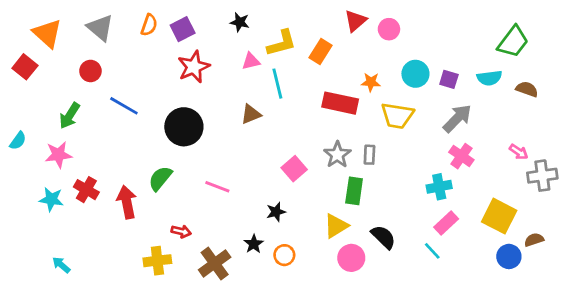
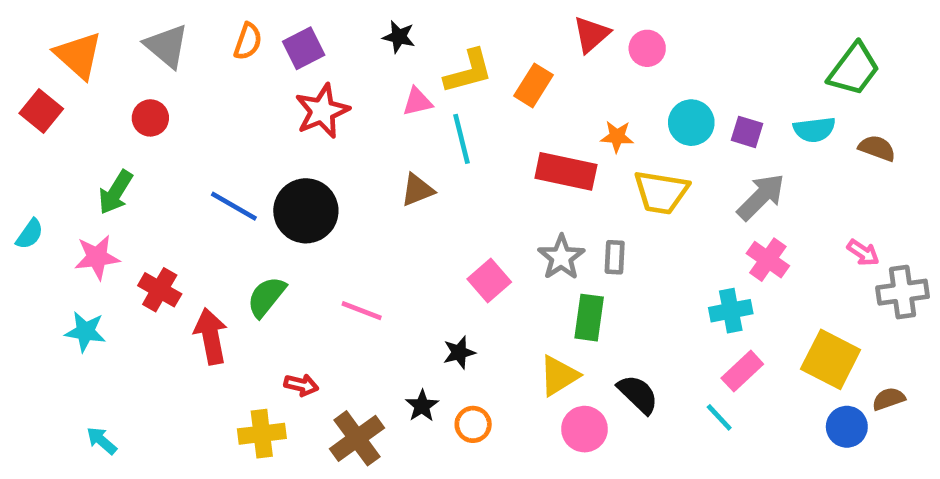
blue line: (124, 106) -> (234, 206), moved
red cross: (86, 190) -> (160, 290), moved

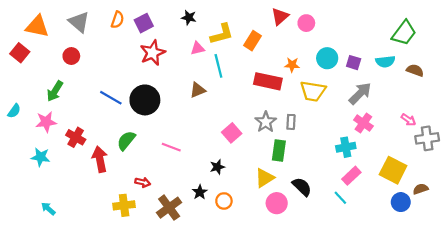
orange triangle: (78, 55) -> (37, 26), turned -30

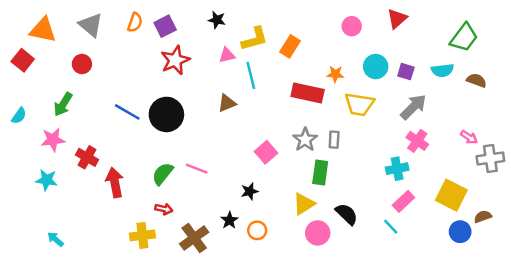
red triangle: (280, 16) -> (397, 19), moved
cyan semicircle: (14, 111) -> (19, 116), moved
green semicircle: (126, 141) -> (163, 174), moved

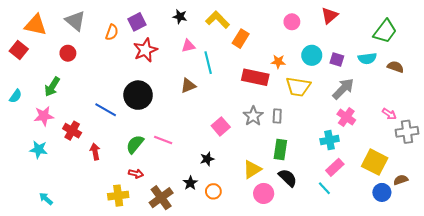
orange semicircle: (135, 22) -> (112, 32), moved
yellow L-shape: (255, 39) -> (218, 20), moved, turned -120
blue line: (127, 112) -> (106, 110), moved
green rectangle: (320, 172) -> (280, 150), moved
red arrow: (115, 183) -> (95, 152), size x0.7

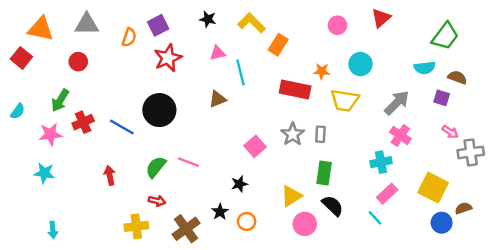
gray triangle: (75, 21) -> (87, 24), turned -40
purple square: (337, 59) -> (442, 98), moved
red cross: (72, 131) -> (83, 122), moved, turned 36
cyan arrow: (46, 199) -> (53, 230), turned -136

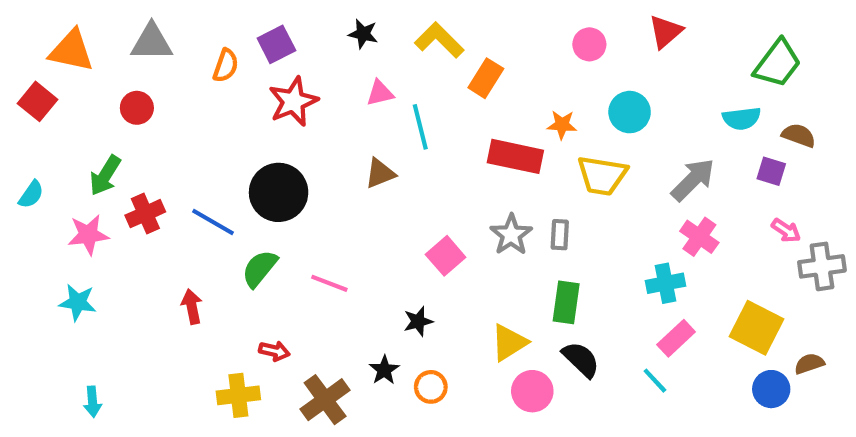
green semicircle: (156, 167) -> (260, 269), moved

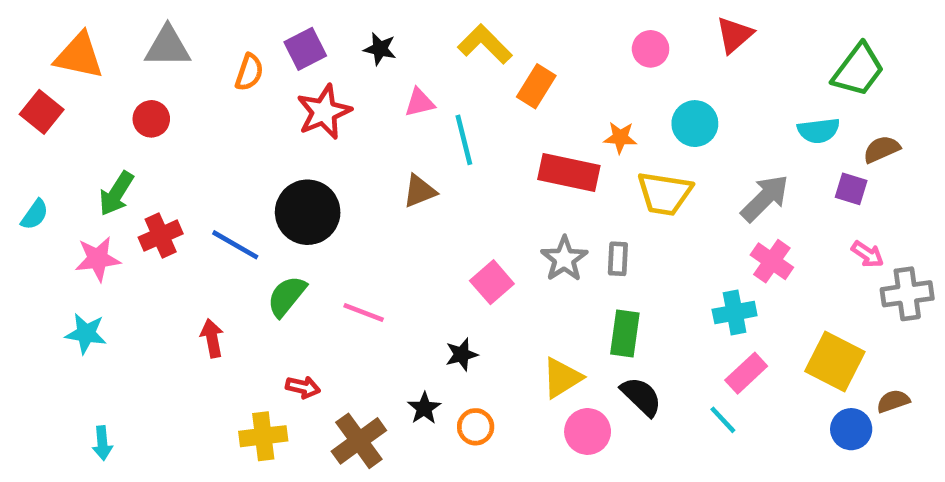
black star: (363, 34) -> (380, 49), moved
brown semicircle: (799, 135) -> (882, 149), turned -44

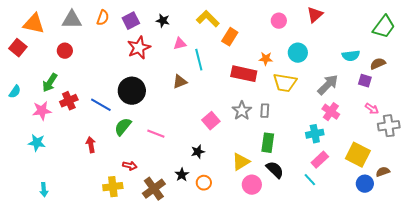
green trapezoid: (858, 70) -> (384, 27), moved
orange semicircle: (249, 72) -> (103, 18), moved

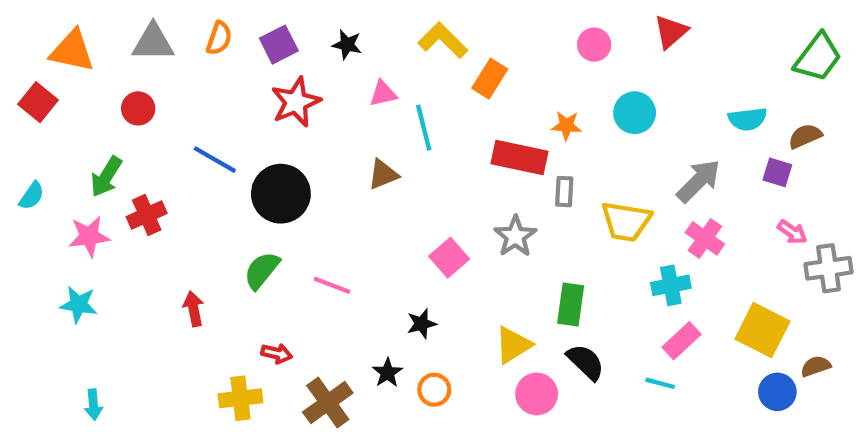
yellow trapezoid: (285, 83) -> (626, 221), moved
blue line: (101, 105) -> (215, 160), moved
gray rectangle: (265, 111) -> (564, 192), moved
cyan line: (310, 180) -> (660, 383), turned -32

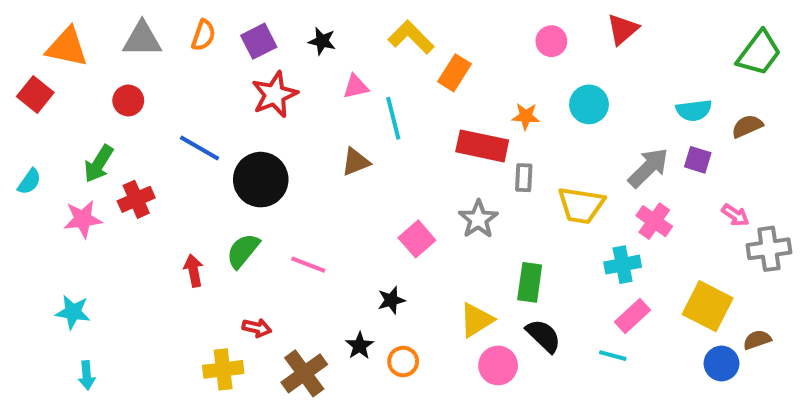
purple square: (777, 172) -> (698, 160), moved
cyan star: (78, 304) -> (73, 312), moved
red arrow: (194, 309) -> (193, 271), moved

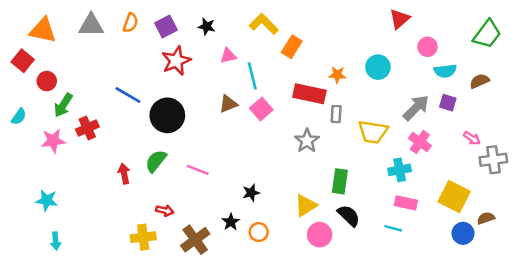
pink circle: (551, 41) -> (427, 47), moved
red circle: (128, 100) -> (47, 81), moved
pink square: (417, 239) -> (261, 109), moved
pink rectangle: (633, 316) -> (406, 203), turned 55

